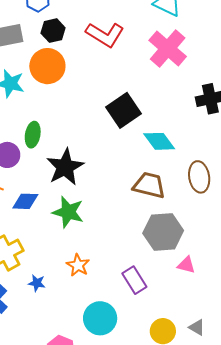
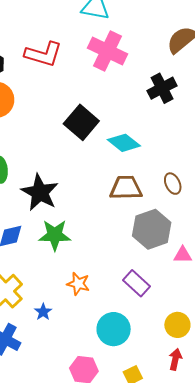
brown ellipse: (199, 177) -> (173, 184), moved, size x0.7
blue star: (37, 283) -> (43, 312), turned -30

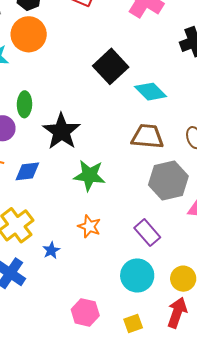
green star: (55, 235) -> (89, 175), moved
cyan circle: (114, 329) -> (137, 275), moved
red arrow: (175, 359) -> (177, 313), size x1.4

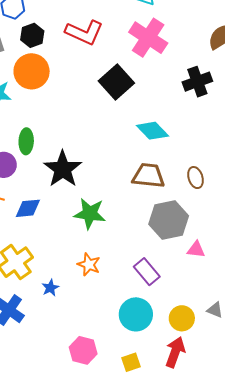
black square: (111, 66) -> (116, 82), moved

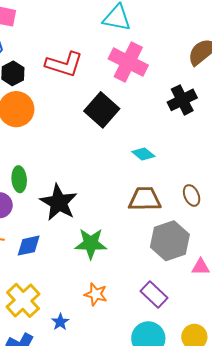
cyan diamond: (152, 131) -> (143, 154), size x0.7

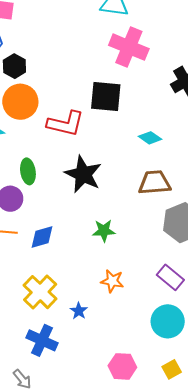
red L-shape: (64, 64) -> (66, 124), moved
black square: (102, 110) -> (106, 97), turned -32
black star: (59, 202) -> (83, 174), moved
green star: (91, 244) -> (104, 231), size x0.7

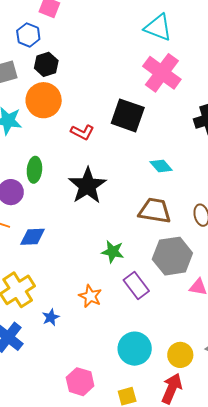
red L-shape: (66, 124) -> (82, 132), size x0.6
green star: (104, 231) -> (113, 252), moved
purple rectangle: (170, 277) -> (136, 286), moved

